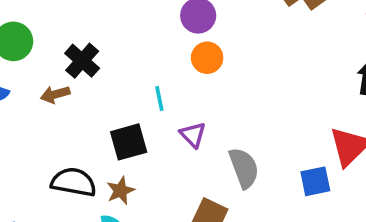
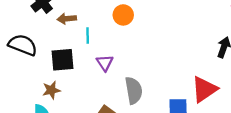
brown arrow: (55, 94) -> (67, 19), moved
black semicircle: (74, 182) -> (23, 45), moved

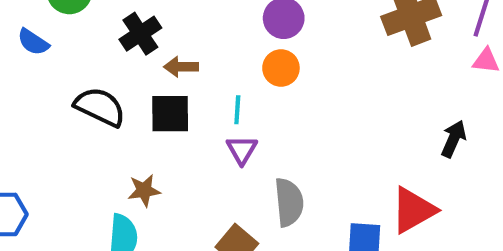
cyan line: (88, 36) -> (237, 110), moved
black square: (62, 60) -> (170, 114), moved

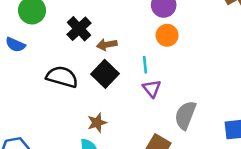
black square: (170, 114) -> (105, 74), turned -36
gray semicircle: (289, 202) -> (185, 115), turned -144

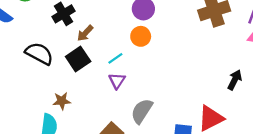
brown arrow: (107, 45) -> (85, 33), turned -48
cyan line: (145, 65) -> (115, 58), turned 49

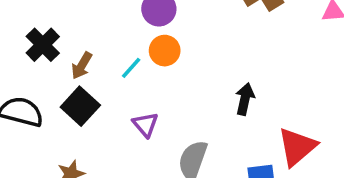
cyan line: (115, 58) -> (131, 68), moved
black arrow: (235, 80) -> (245, 99), moved

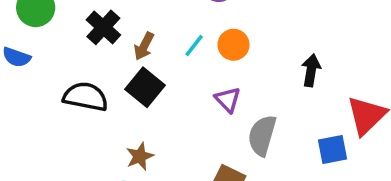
orange circle: (165, 51) -> (234, 45), moved
purple triangle: (145, 124) -> (228, 99), moved

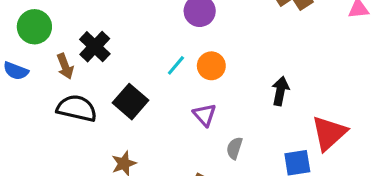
brown arrow: (144, 46) -> (65, 66), moved, turned -50
gray semicircle: (262, 135) -> (234, 148), size x0.6

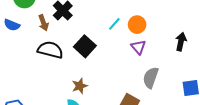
purple triangle: (205, 115) -> (138, 47), moved
gray semicircle: (234, 148) -> (151, 78), size x1.5

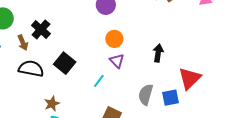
cyan line: (114, 24) -> (99, 81), moved
gray semicircle: (151, 78) -> (146, 95), moved
brown star: (80, 86) -> (52, 104), moved

